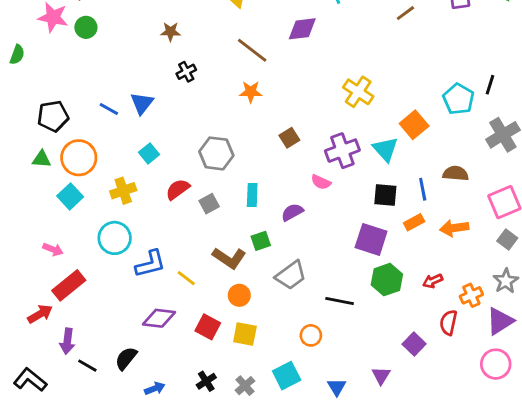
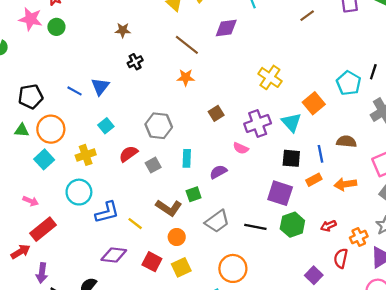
black line: (340, 301) -> (255, 227), moved
yellow square: (245, 334) -> (181, 267), turned -36
orange circle: (311, 335) -> (233, 268), size x1.6

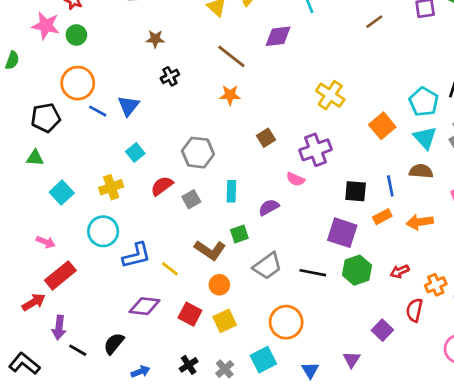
cyan triangle: (291, 122) -> (425, 138), moved
orange circle: (51, 129) -> (78, 83), moved

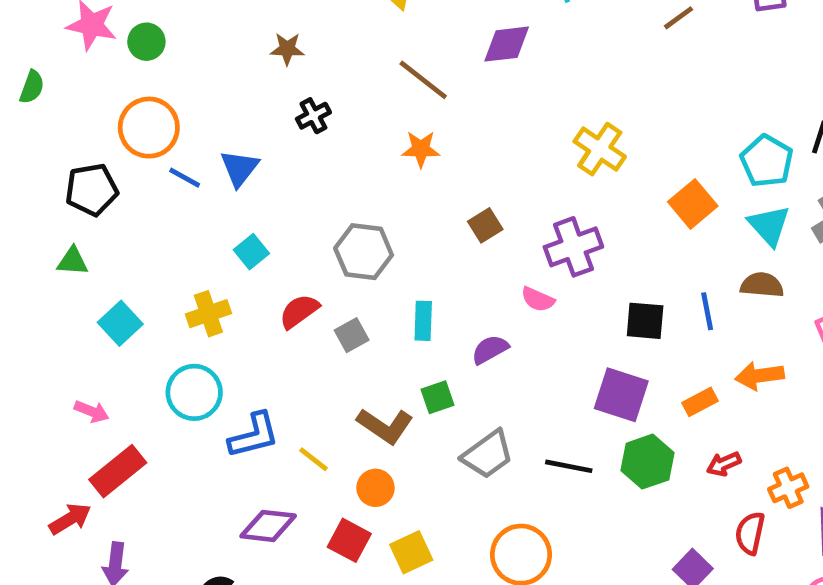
orange rectangle: (382, 217) -> (700, 402), moved
orange circle: (219, 285) -> (375, 488), moved

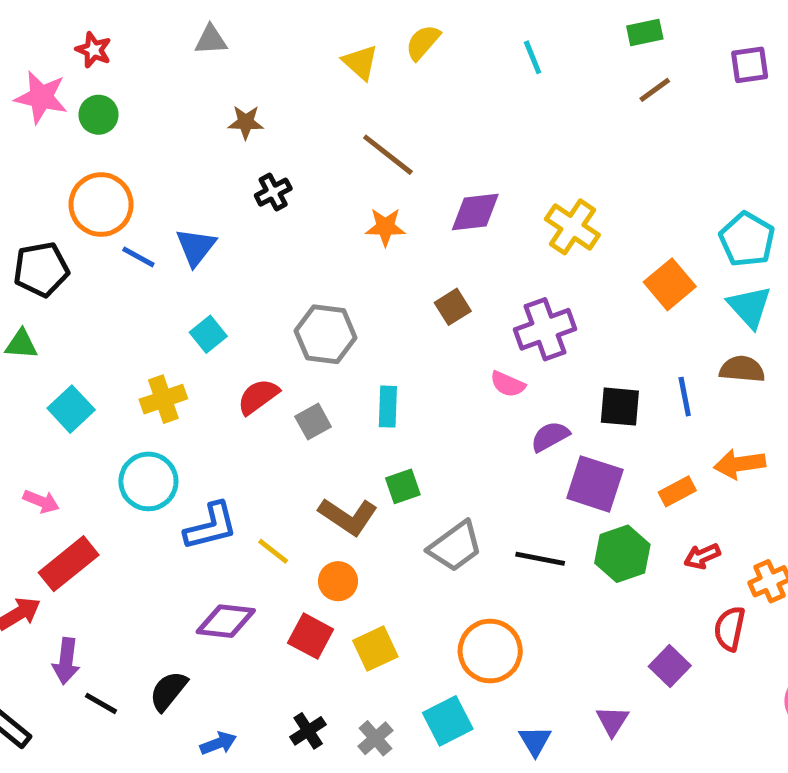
purple diamond: (507, 44) -> (475, 212), moved
purple semicircle: (490, 349) -> (550, 437), moved

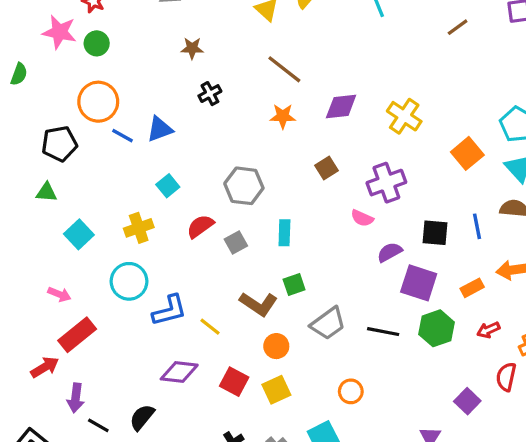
blue triangle: (196, 247) -> (160, 129), turned 32
orange circle: (338, 581) -> (276, 346), moved
orange circle: (490, 651) -> (351, 391), size x0.6

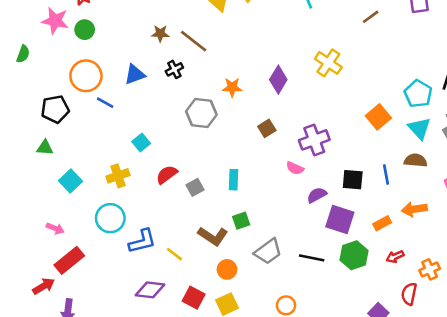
brown line: (284, 69) -> (194, 41), moved
purple diamond: (341, 107) -> (278, 80), turned -52
yellow cross: (404, 116) -> (328, 63), moved
blue triangle: (160, 129) -> (135, 75), moved
gray hexagon: (244, 186) -> (201, 113), moved

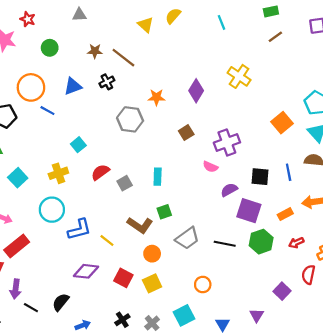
green circle: (85, 30) -> (50, 48), moved

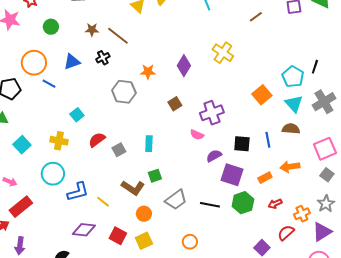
yellow cross: (58, 173) -> (59, 141), turned 30
red semicircle: (308, 275) -> (286, 233), turned 36

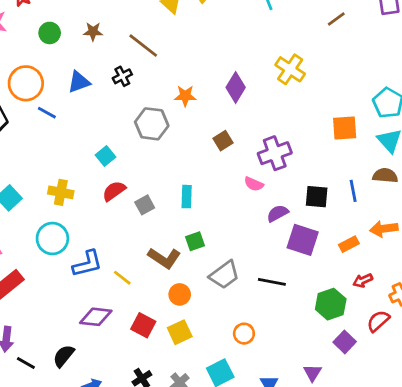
brown star: (92, 30) -> (93, 32), moved
orange square: (262, 95) -> (345, 128), turned 36
cyan square: (77, 115) -> (106, 156), moved
green hexagon: (243, 203) -> (331, 304), moved

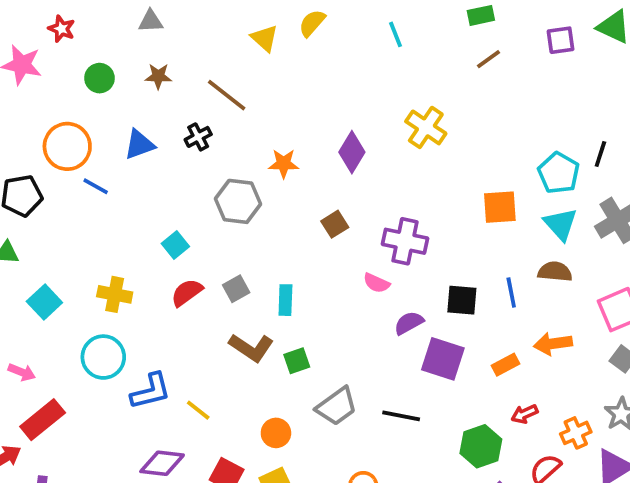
purple cross: (275, 153) -> (405, 241), turned 32
gray square: (145, 205) -> (236, 289), moved
brown L-shape: (164, 258) -> (251, 348), moved

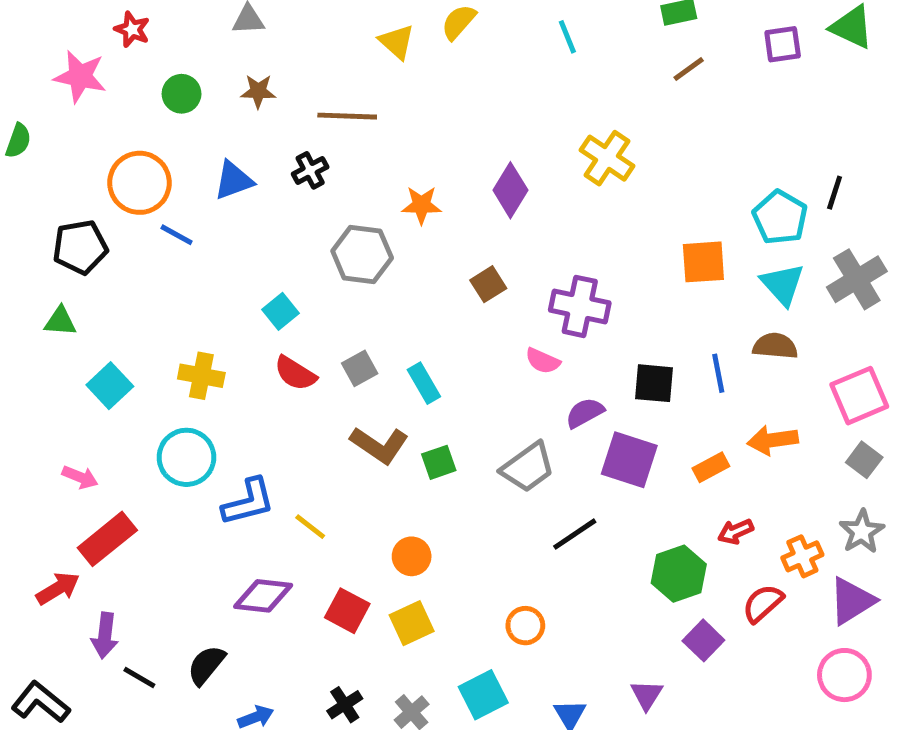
brown line: (227, 95) -> (347, 116), turned -36
red semicircle: (187, 293) -> (295, 373), turned -112
cyan rectangle: (285, 300) -> (424, 383), turned -32
gray trapezoid: (337, 406) -> (528, 467), moved
black line: (401, 416) -> (575, 534), turned -45

